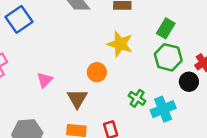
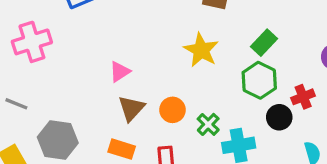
orange circle: (97, 72) -> (173, 110), moved
pink triangle: (45, 80) -> (120, 72), moved

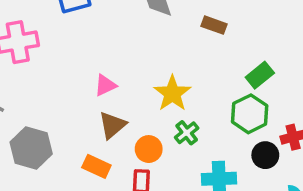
yellow star: (201, 50) -> (172, 93), moved
orange circle: (173, 110) -> (149, 149), moved
green cross: (208, 124) -> (187, 133), moved

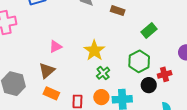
green rectangle: (260, 75) -> (149, 31), moved
brown triangle: (112, 125) -> (47, 71), moved
orange circle: (149, 149) -> (101, 97), moved

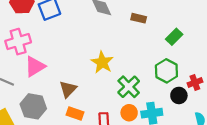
pink triangle: (55, 47) -> (35, 66), moved, size x1.5
yellow star: (94, 50) -> (102, 62), moved
green cross: (103, 73) -> (129, 87), size x1.5

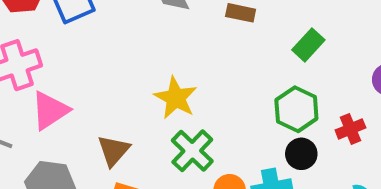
green cross: (129, 87) -> (192, 151), moved
black circle: (179, 95) -> (301, 154), moved

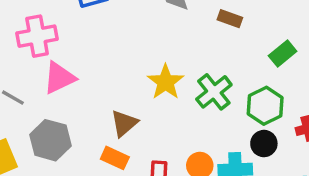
brown triangle: (114, 151) -> (124, 123), moved
green cross: (192, 151) -> (214, 92), moved

